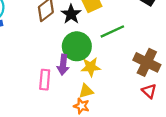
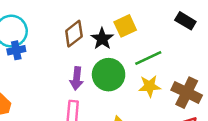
purple arrow: (63, 65) -> (77, 78), moved
yellow star: (91, 67) -> (150, 86), moved

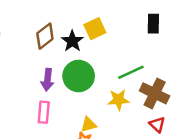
black rectangle: (185, 21) -> (153, 24), turned 60
green line: (148, 58) -> (131, 72), moved
yellow star: (150, 86) -> (118, 100), moved

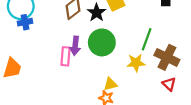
green line: (131, 72) -> (147, 39), turned -45
pink rectangle: (44, 112) -> (66, 56), moved

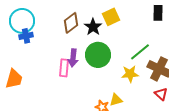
green line: (147, 39) -> (140, 52), turned 30
yellow triangle: (110, 84) -> (116, 100), moved

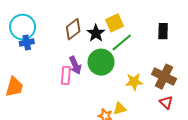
black rectangle: (158, 13) -> (163, 31), moved
green line: (140, 52) -> (122, 42), moved
purple arrow: (73, 58) -> (75, 65), turned -30

